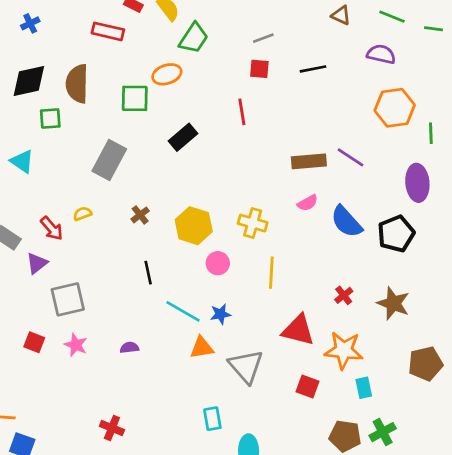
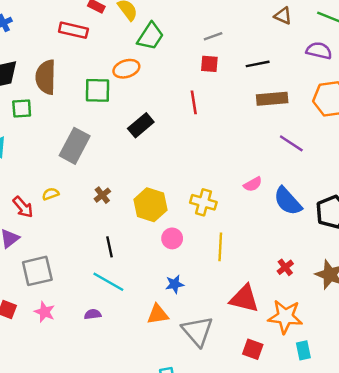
brown rectangle: (309, 161) -> (272, 99), moved
cyan line: (183, 311) -> (108, 282), moved

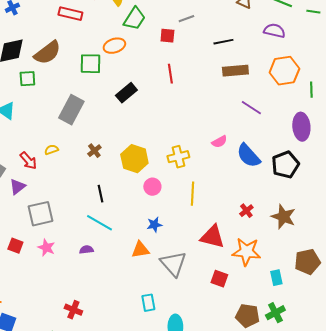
red square: (209, 64) -> (167, 36), moved
brown semicircle: (46, 77) -> (47, 53), turned -128
yellow cross: (203, 202) -> (178, 157), turned -30
cyan rectangle: (303, 350) -> (276, 278), moved

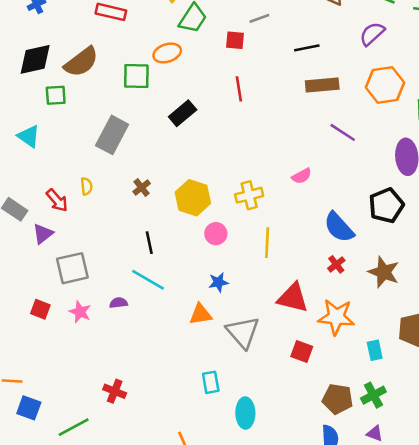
purple semicircle: (274, 31) -> (372, 34), turned -55
yellow semicircle: (51, 150) -> (86, 186), turned 104
blue semicircle: (248, 156) -> (339, 227), moved
purple semicircle: (86, 250) -> (118, 303), moved

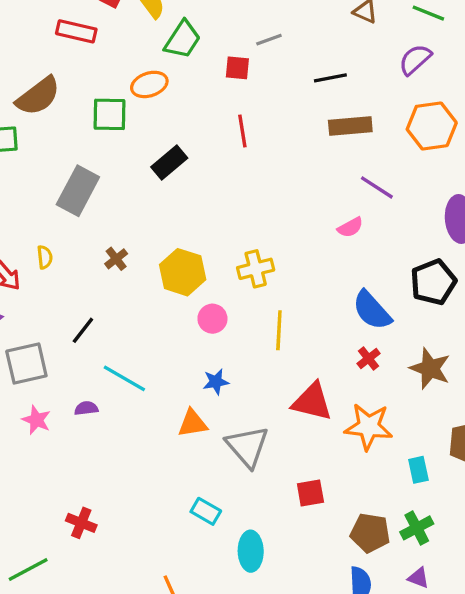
pink semicircle: (302, 176) -> (350, 227), moved
black line: (149, 243) -> (83, 330), moved, turned 50
red square: (302, 352) -> (310, 493), moved, turned -30
cyan rectangle: (211, 382) -> (206, 511), turned -50

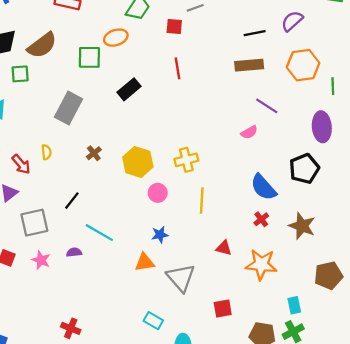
black line: (330, 78) -> (255, 33), moved
red triangle: (312, 402) -> (224, 248), size x0.6
cyan rectangle: (418, 470) -> (294, 305), moved

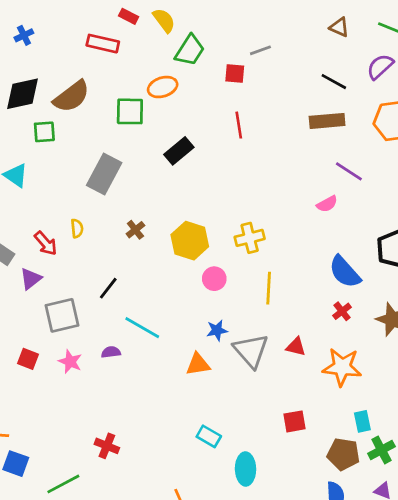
black line: (255, 33) -> (334, 82), turned 40
gray triangle: (181, 278) -> (251, 351), moved
cyan rectangle: (294, 305) -> (362, 421), moved

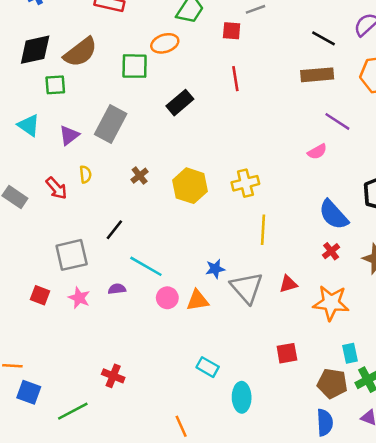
purple triangle: (31, 279) -> (69, 135), moved
pink circle: (214, 279) -> (167, 298), moved
red triangle: (296, 347) -> (288, 284), turned -30

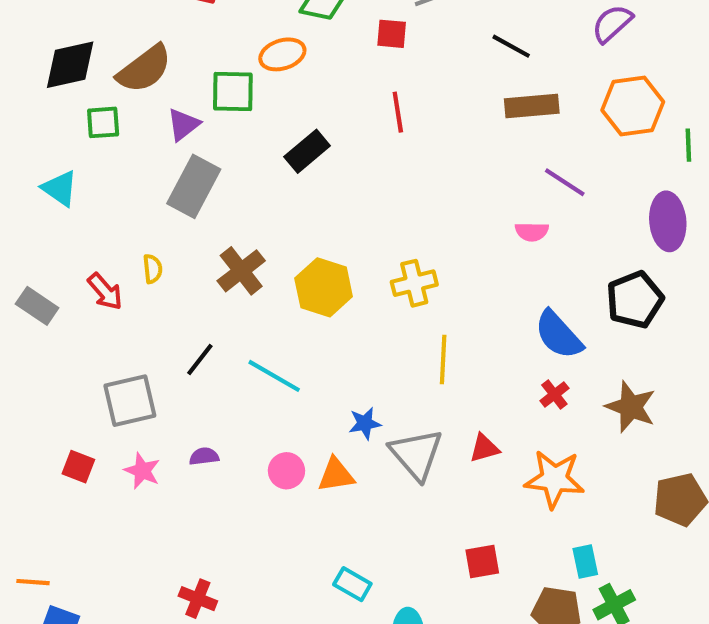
black line: (323, 38) -> (511, 46), moved
purple triangle: (69, 135) -> (183, 125), moved
pink semicircle: (317, 152) -> (532, 232), turned 30
brown cross: (140, 176) -> (241, 271), size x1.6
cyan line: (146, 266) -> (274, 376), moved

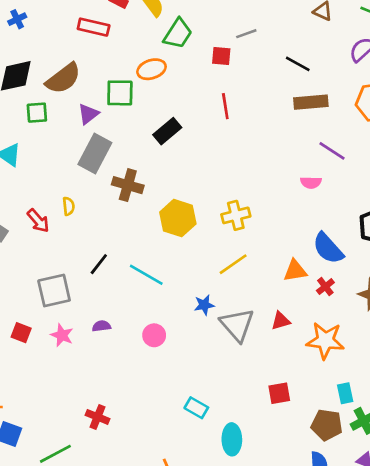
brown cross: (241, 271) -> (128, 185), moved, turned -36
yellow line: (443, 359) -> (233, 264), moved, turned 52
orange triangle: (336, 475) -> (295, 271), moved

